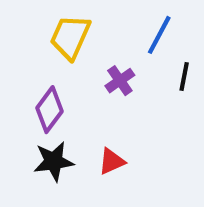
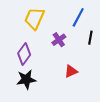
red triangle: (112, 161) -> (71, 71), moved

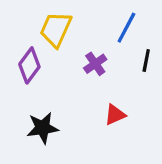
purple diamond: (24, 54) -> (29, 65), moved

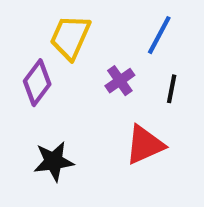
black line: (146, 61) -> (172, 89), moved
red triangle: (115, 115) -> (145, 145), size x1.5

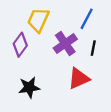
purple cross: (120, 81) -> (65, 44), size x1.5

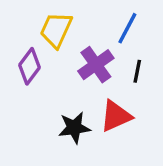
black star: (29, 87) -> (74, 128), moved

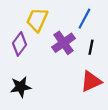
red triangle: (116, 116) -> (91, 81), moved
black star: (74, 128) -> (21, 87), moved

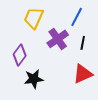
purple diamond: (20, 44) -> (20, 55), moved
black star: (21, 87) -> (34, 79), moved

